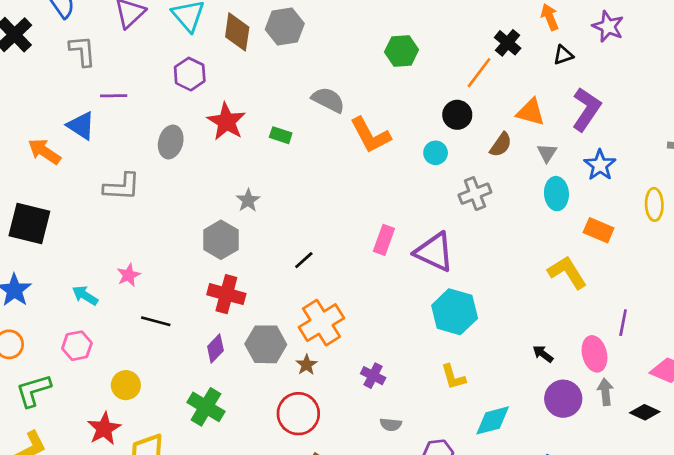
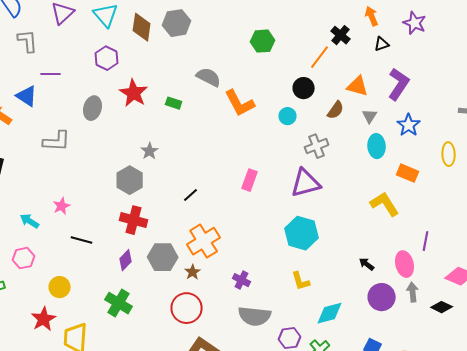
purple triangle: (434, 252) -> (306, 183), moved, turned -40
gray semicircle: (391, 425) -> (255, 316), size x2.0

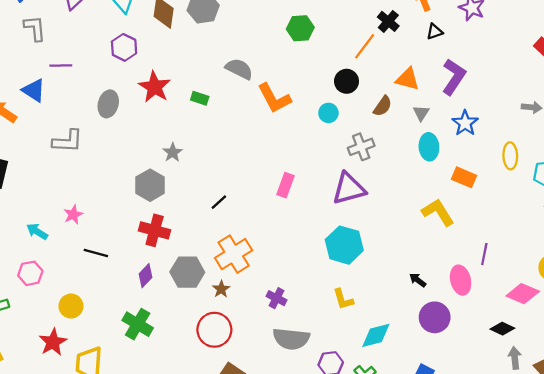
gray arrow: (413, 292) -> (515, 358), moved

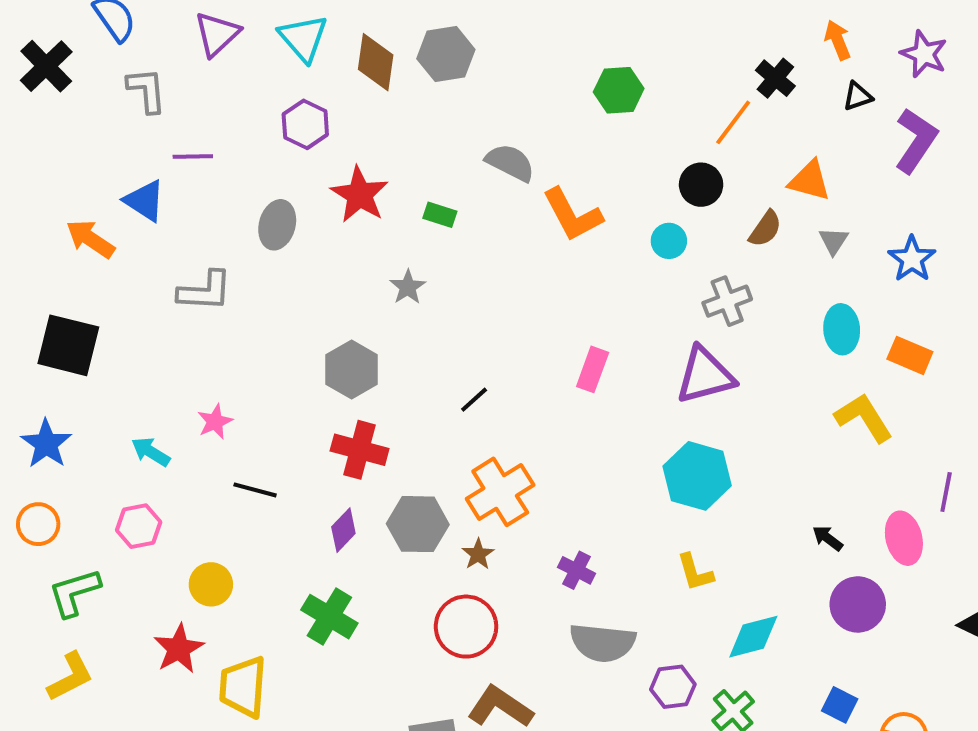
purple L-shape: (454, 77) -> (916, 140), moved
cyan ellipse: (429, 147) -> (842, 329), moved
gray star: (173, 152) -> (408, 287), moved

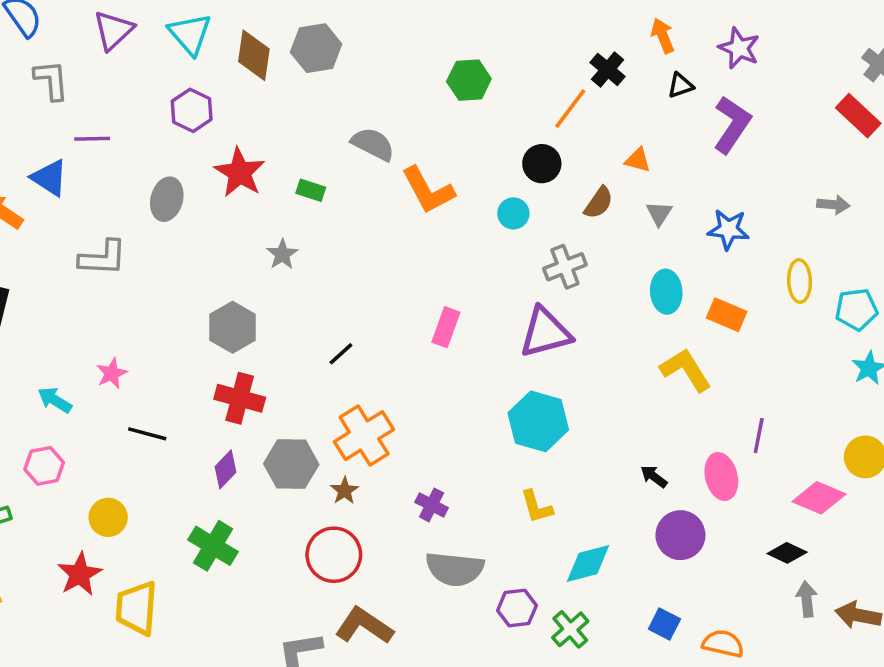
orange triangle: (810, 181) -> (638, 160), size x0.7
blue star: (912, 259) -> (728, 229), turned -30

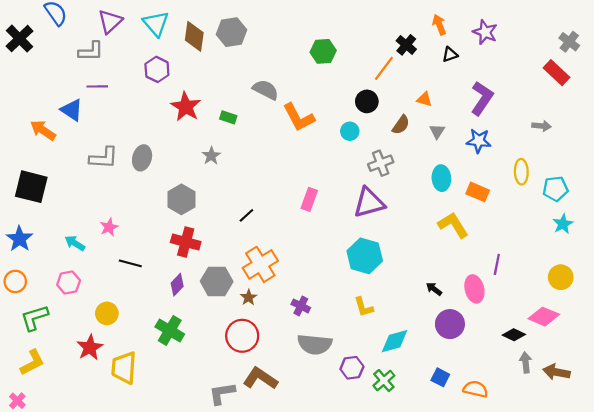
gray L-shape: (51, 80) -> (91, 51), moved, turned 95
purple L-shape: (732, 125) -> (482, 98), moved
gray ellipse: (167, 199) -> (142, 158), moved
pink diamond: (819, 498) -> (544, 317), moved

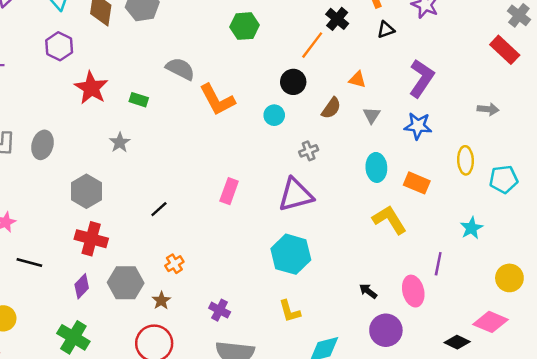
gray cross: (381, 163) -> (309, 151), size x0.7
cyan star: (563, 224) -> (471, 228), moved
orange cross: (260, 264) -> (174, 264), size x0.5

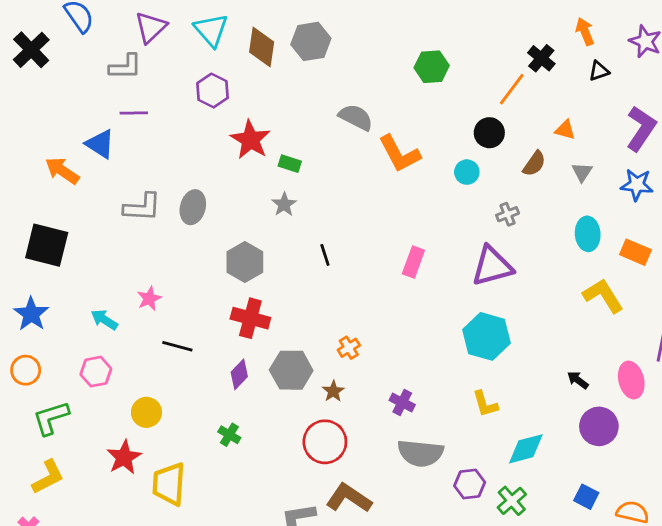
green rectangle: (139, 100) -> (290, 164), moved
black line: (159, 209) -> (325, 255), moved, turned -66
green cross: (73, 337) -> (229, 435), size x0.6

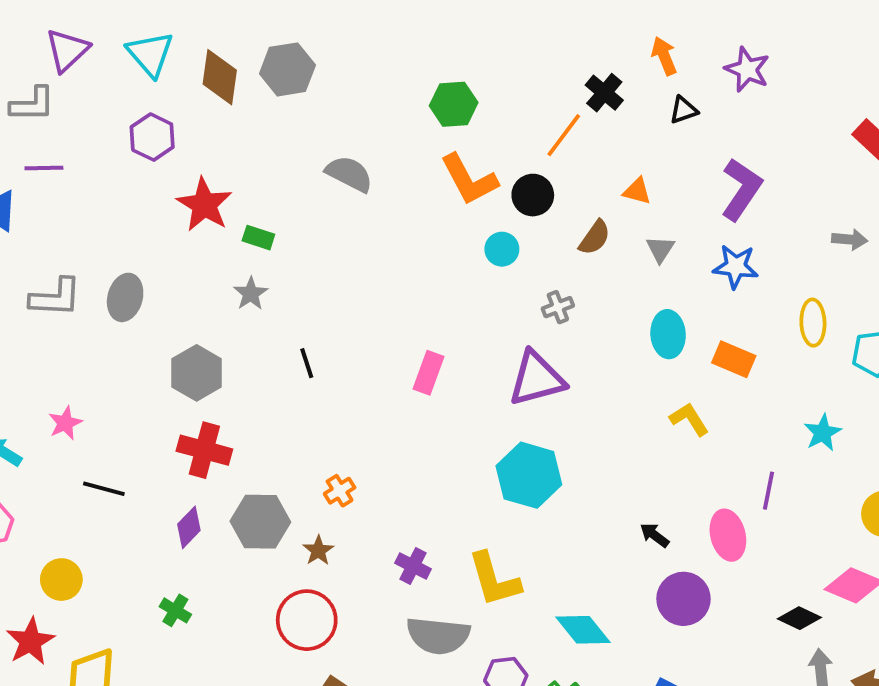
orange L-shape: (399, 154) -> (469, 180), moved
yellow L-shape: (603, 296) -> (689, 419), size x0.7
yellow L-shape: (485, 404) -> (494, 580), moved, size x1.5
cyan diamond: (526, 449) -> (583, 630), turned 66

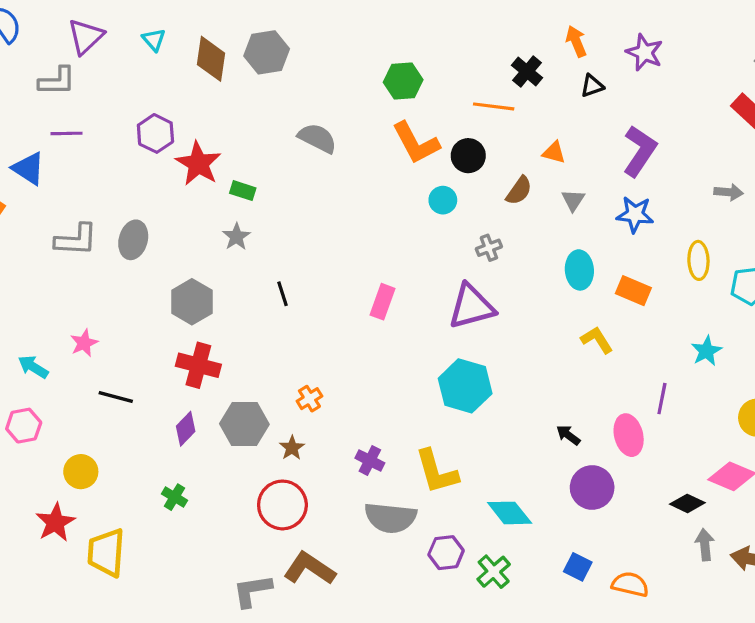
cyan triangle: (150, 54) -> (154, 40), size x0.6
orange line: (564, 135) -> (494, 106), turned 60
purple hexagon: (152, 137) -> (155, 133), moved

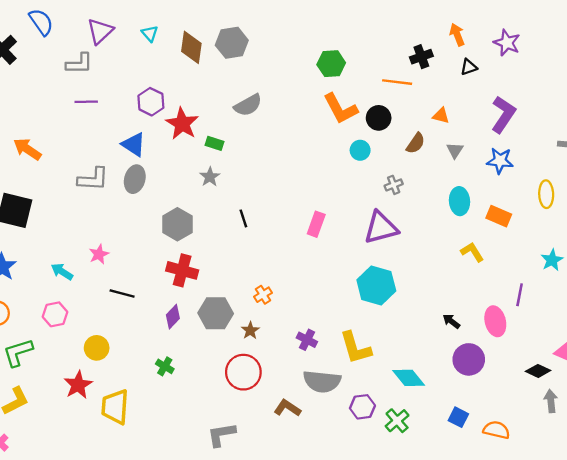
black cross: (527, 72) -> (421, 57), turned 30
gray semicircle: (317, 138) -> (248, 105), moved, turned 124
blue triangle: (28, 168) -> (134, 144), moved
brown L-shape: (309, 568) -> (287, 408), moved, size x0.7

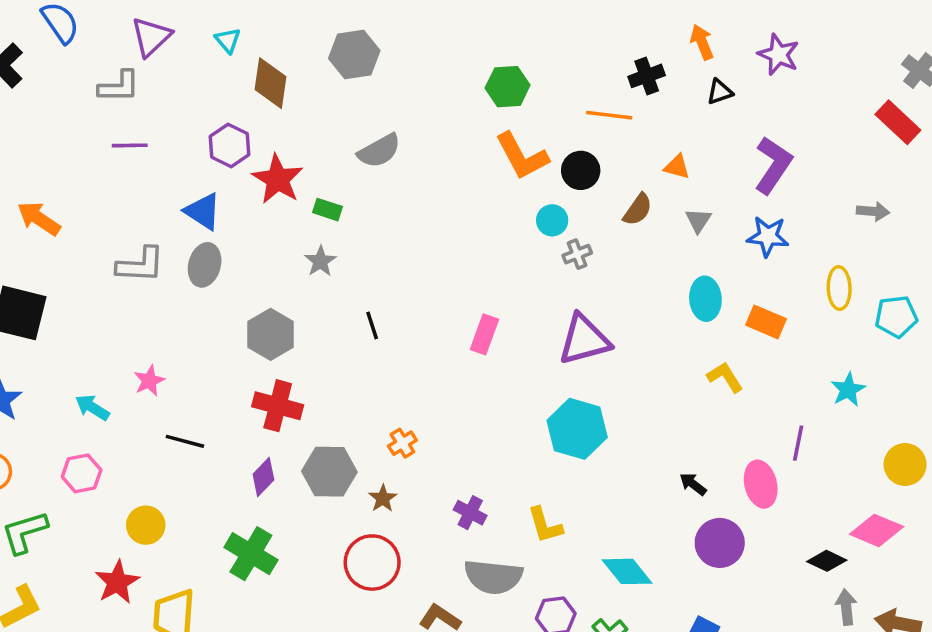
brown diamond: (191, 47) -> (271, 83), moved
gray cross: (394, 185) -> (577, 254), moved
yellow L-shape: (355, 348) -> (545, 525), size x0.7
green cross: (165, 366) -> (251, 554), size x1.8

